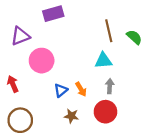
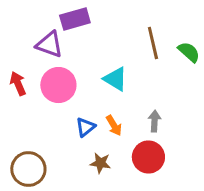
purple triangle: (20, 36) -> (49, 44), moved, turned 42
cyan triangle: (103, 61) -> (115, 79), moved, turned 36
red arrow: (13, 84) -> (18, 84), moved

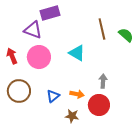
orange arrow: (114, 126) -> (77, 94), moved, turned -48
blue triangle: (85, 127) -> (53, 96), moved
brown star: (100, 163) -> (72, 116), moved
brown circle: (28, 169) -> (19, 91), moved

